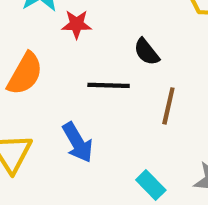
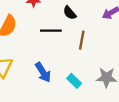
blue arrow: (78, 142) -> (43, 72), moved

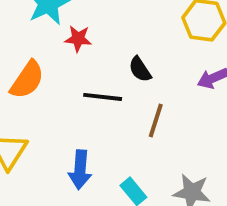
blue arrow: (43, 72) -> (80, 170), turned 30

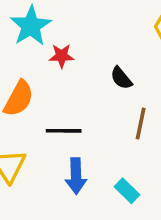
black line: (103, 97) -> (64, 131), moved

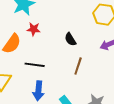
red star: (62, 56) -> (34, 29), moved

